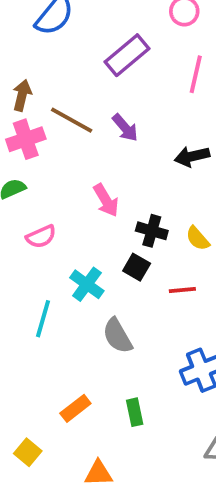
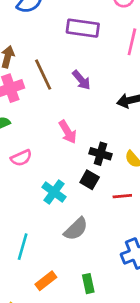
purple rectangle: (127, 55) -> (83, 28), turned 48
brown line: (72, 120) -> (43, 75), turned 36
cyan line: (43, 319) -> (23, 247), moved
gray semicircle: (117, 336) -> (76, 229), turned -104

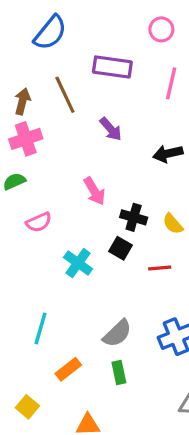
brown line: (43, 75) -> (65, 95), moved
gray semicircle: (76, 229) -> (117, 333), moved

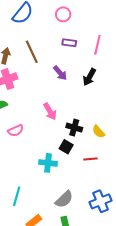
pink circle: (161, 29) -> (63, 14), moved
purple rectangle: (112, 67) -> (69, 43), moved, size x0.6
black arrow: (168, 154) -> (89, 77), moved, turned -48
cyan cross: (78, 263) -> (48, 163), moved, turned -30

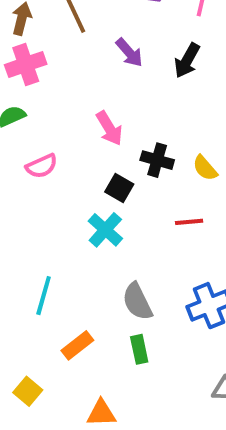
black square: (66, 147) -> (119, 188), moved
cyan cross: (48, 163) -> (105, 230), turned 36
gray semicircle: (64, 199) -> (137, 302), turned 108

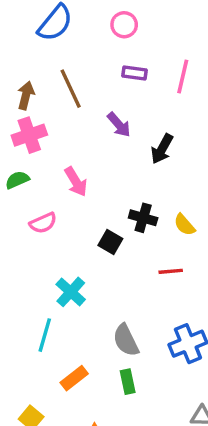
black arrow: (187, 60) -> (162, 149), moved
pink arrow: (109, 128) -> (76, 182), moved
cyan cross: (105, 230) -> (71, 292), moved

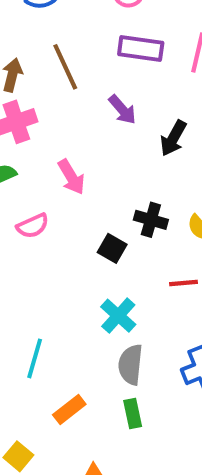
purple rectangle: (134, 73) -> (141, 48), size x1.5
cyan cross: (71, 292) -> (118, 316), moved
gray semicircle: (126, 340) -> (131, 365), turned 32

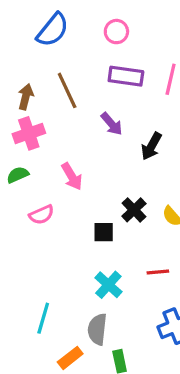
black cross: (151, 220) -> (134, 210), turned 30
black square: (112, 248) -> (104, 232), turned -30
red line: (184, 283) -> (158, 272), moved
gray semicircle: (131, 365) -> (97, 329), moved

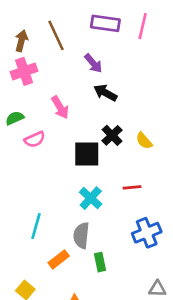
black arrow: (151, 146) -> (105, 93), moved, turned 90
green semicircle: (18, 175) -> (15, 118), moved
black square: (104, 232) -> (87, 154), size x1.5

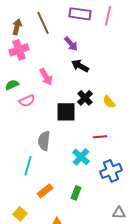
cyan cross: (91, 198) -> (81, 157), moved
gray semicircle: (81, 235) -> (44, 141), moved
green rectangle: (100, 262) -> (76, 193), turned 32

